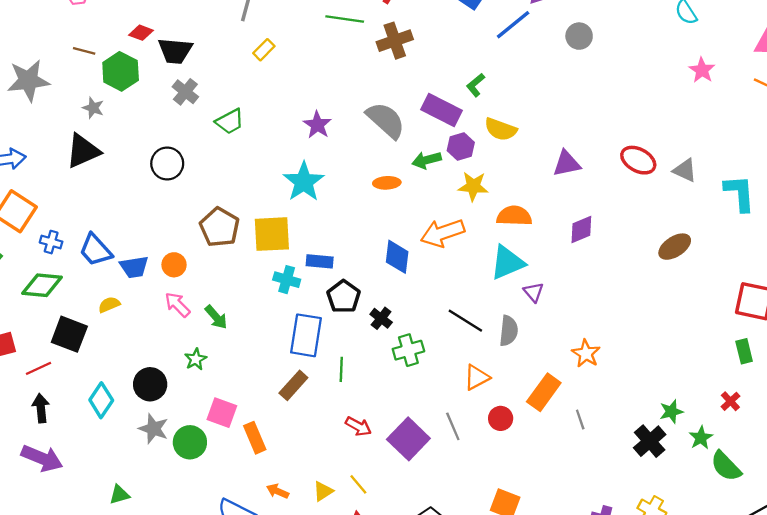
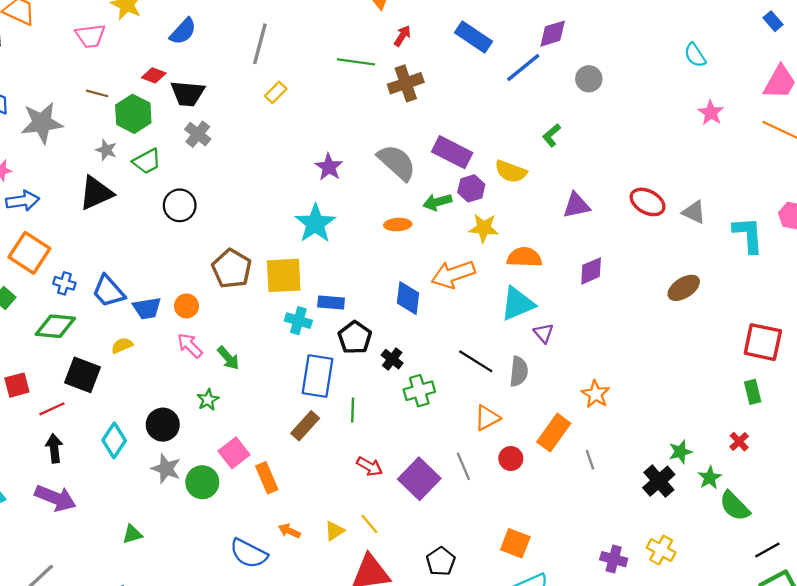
green L-shape: (476, 85) -> (551, 135), moved
green trapezoid: (230, 121) -> (147, 161), moved
pink square: (222, 413) -> (234, 453), turned 32

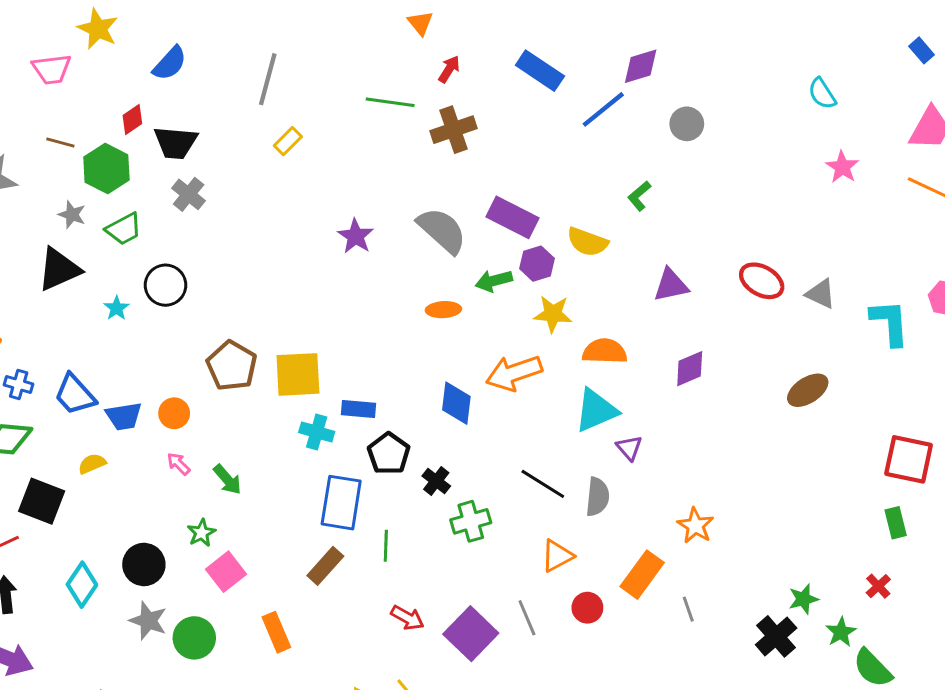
red diamond: (154, 75) -> (132, 120), turned -55
cyan star: (315, 223) -> (117, 308), moved, size x0.5
pink arrow: (190, 345) -> (178, 464), size x0.7
pink square: (234, 453) -> (226, 572), moved

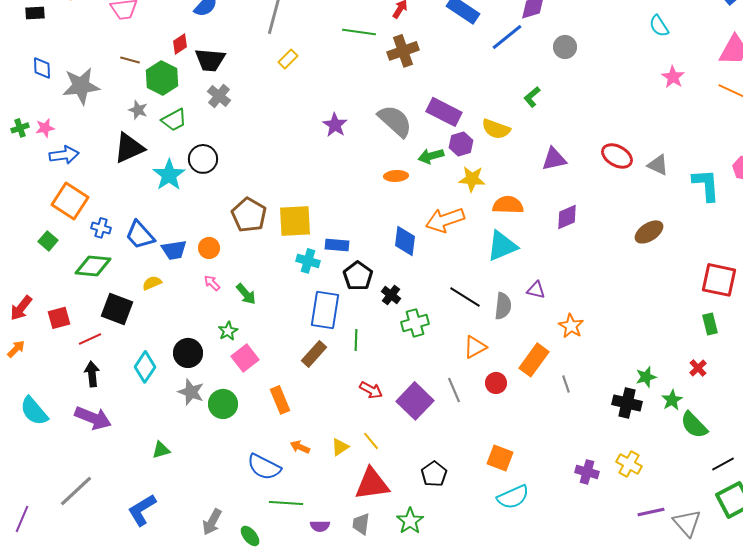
cyan star: (117, 308) -> (169, 175), size x1.8
purple triangle: (629, 448) -> (536, 290), moved, turned -36
black cross: (776, 636) -> (627, 403), turned -36

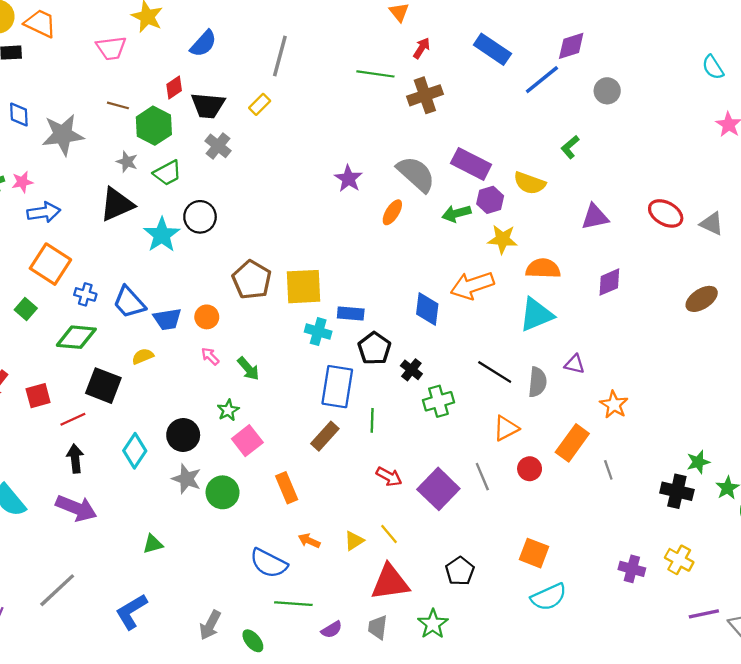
yellow rectangle: (288, 59) -> (260, 104), moved
orange ellipse: (396, 176) -> (392, 212), moved, turned -55
purple semicircle: (320, 526) -> (332, 630), turned -30

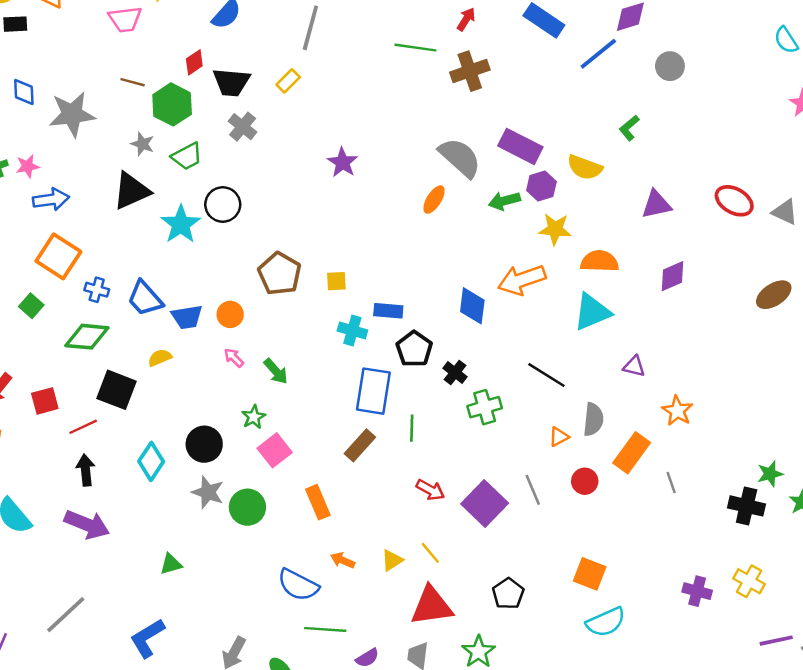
purple star: (348, 179) -> (343, 162), moved
yellow square: (303, 287) -> (336, 281), size x0.5
gray semicircle: (537, 382) -> (593, 419), moved
orange triangle: (506, 428) -> (559, 437), size x0.7

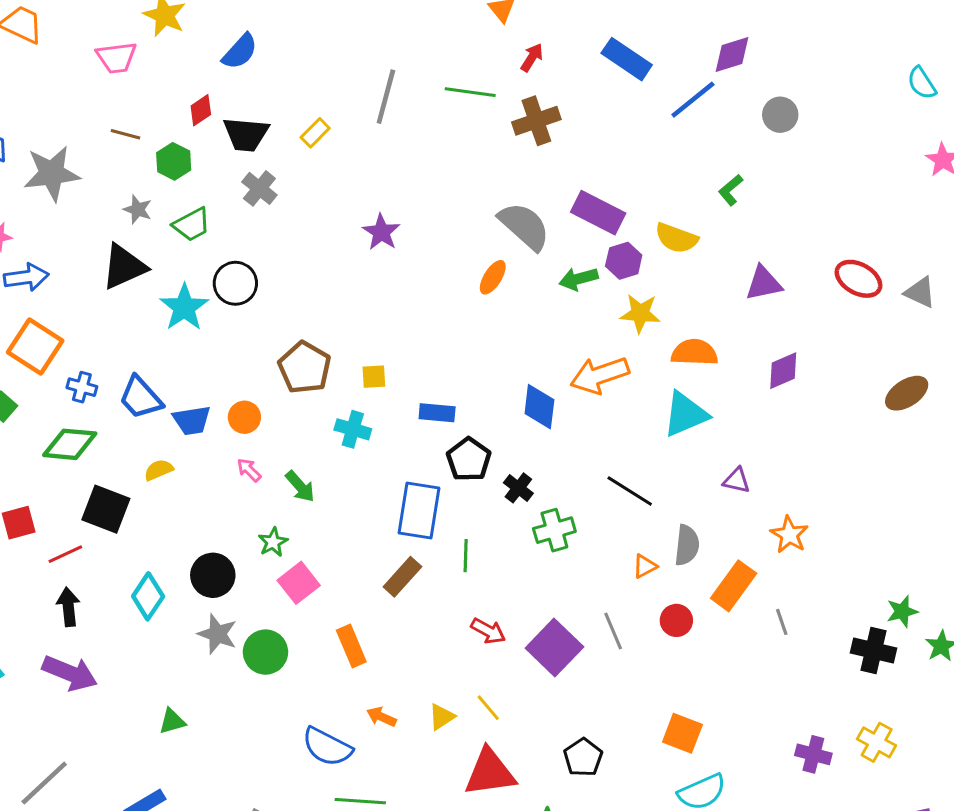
gray line: (310, 28) -> (386, 97), moved
green hexagon: (172, 104) -> (174, 161), size x0.7
cyan cross: (352, 331) -> (353, 429), moved

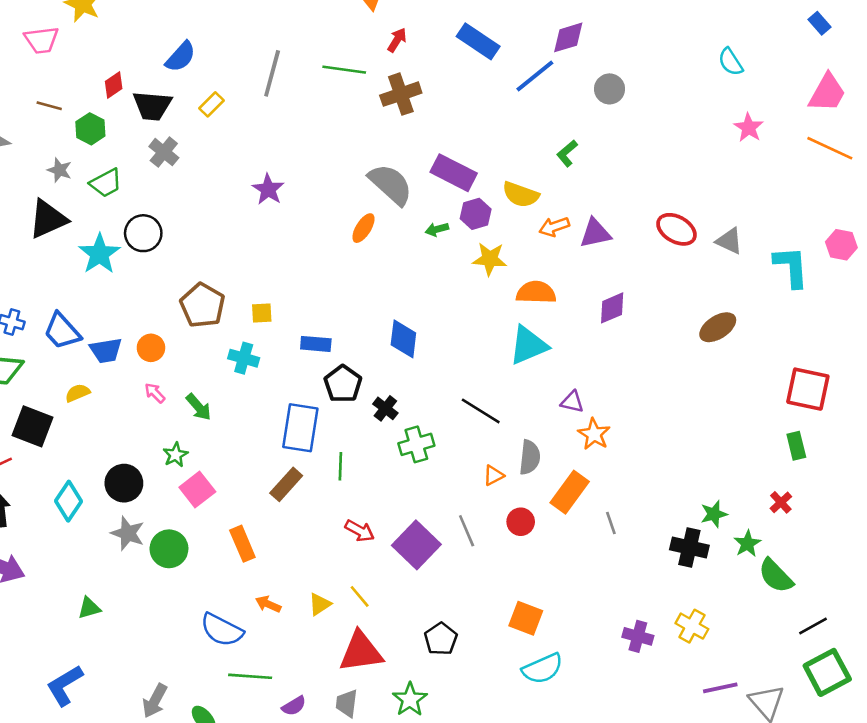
blue semicircle: (240, 52) -> (181, 57), moved
green arrow: (579, 279) -> (437, 229), size x0.7
orange arrow: (600, 375) -> (554, 227), moved, size x0.6
orange star: (789, 535) -> (594, 434), moved

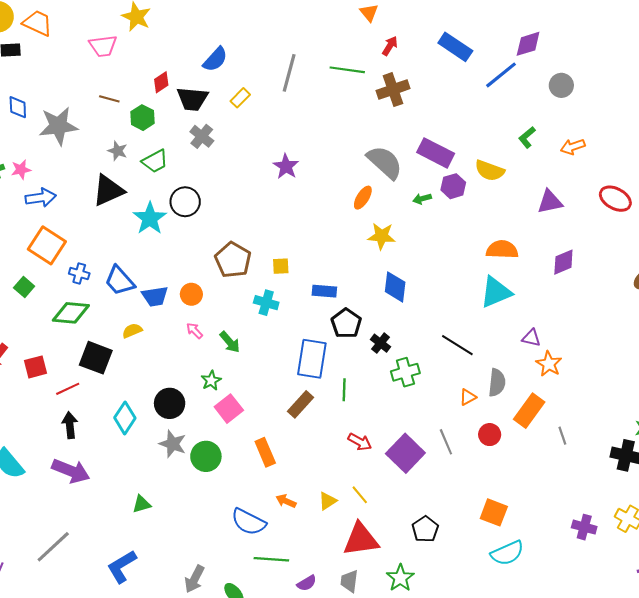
orange arrow: (554, 227) -> (573, 147), moved
yellow star: (490, 259) -> (382, 236), moved

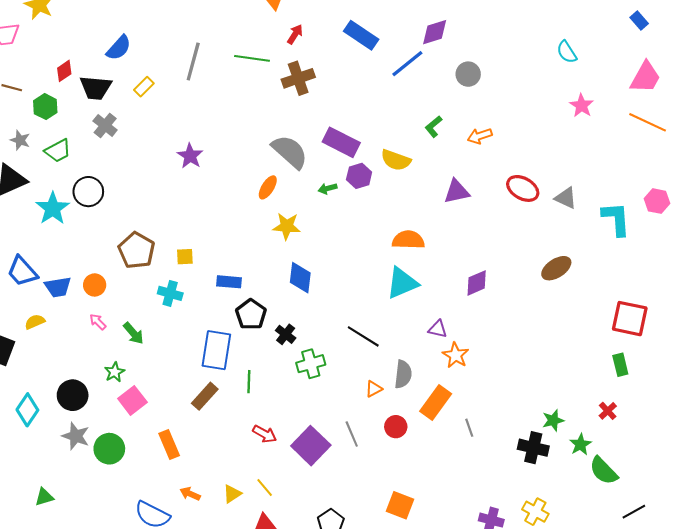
purple diamond: (563, 262) -> (477, 283), moved

